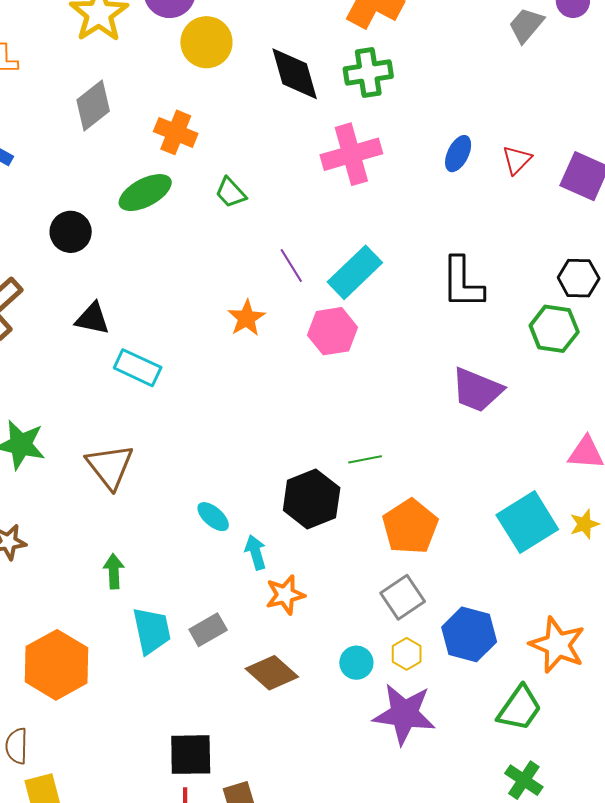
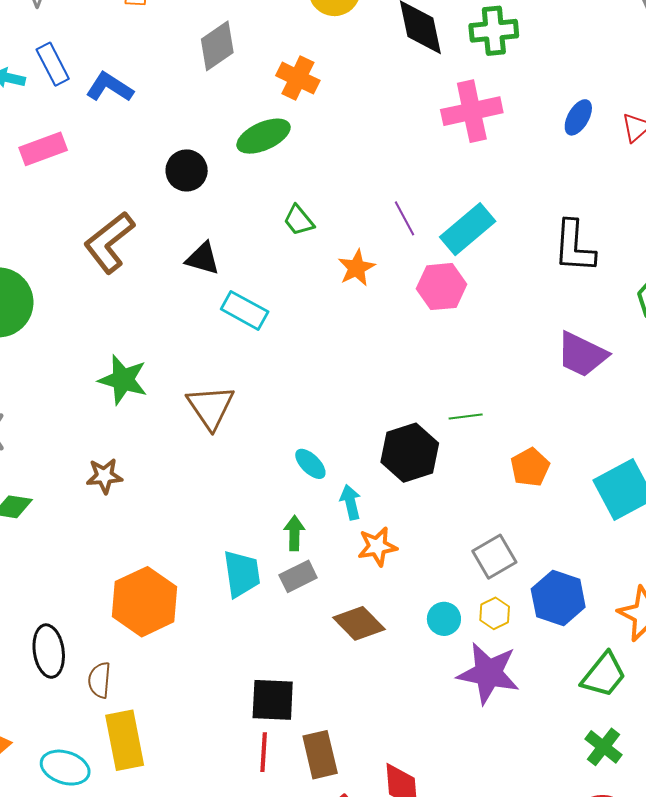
green trapezoid: (231, 193) -> (299, 220), moved
orange pentagon: (410, 527) -> (530, 467), moved, size x0.7
green arrow: (114, 571) -> (294, 533), moved

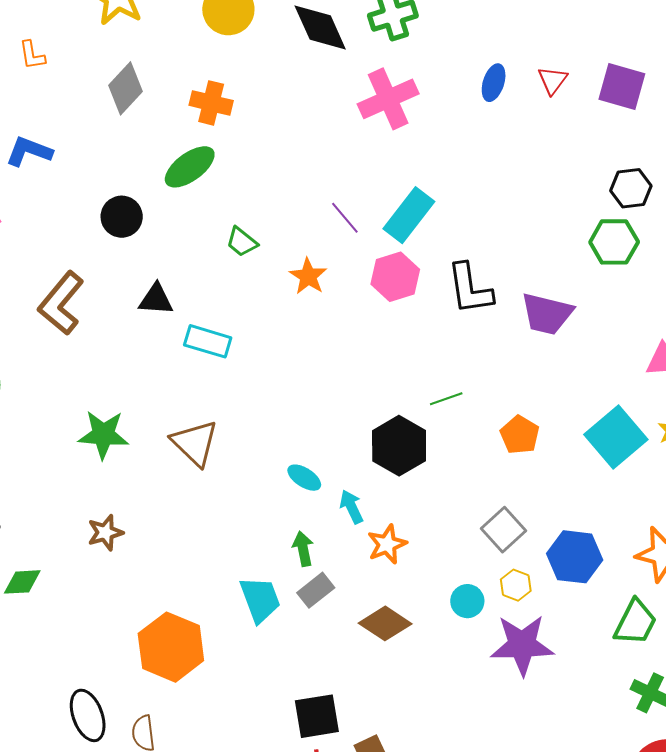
black L-shape: (574, 247) -> (470, 289), moved

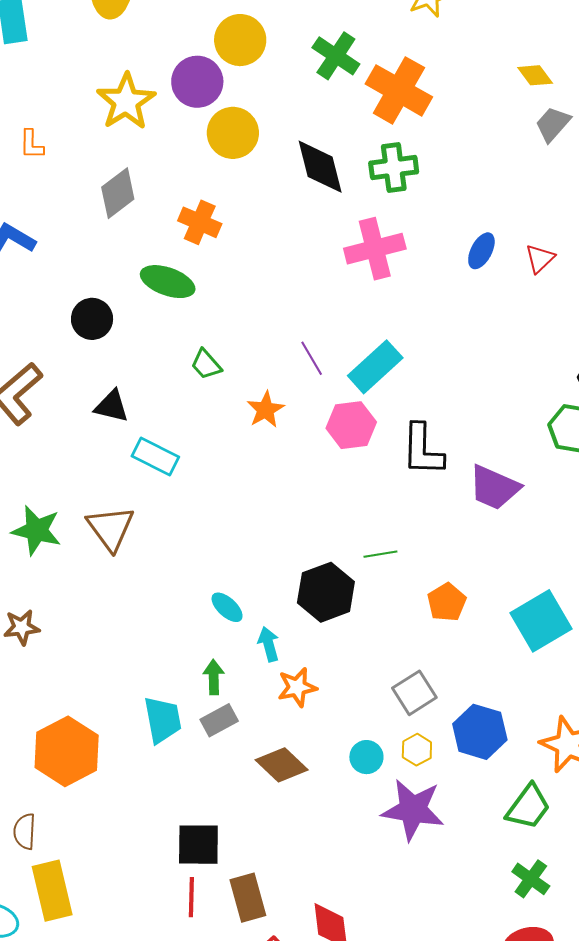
green ellipse: (190, 167) -> (168, 282), turned 46
brown triangle: (195, 443) -> (110, 528), moved

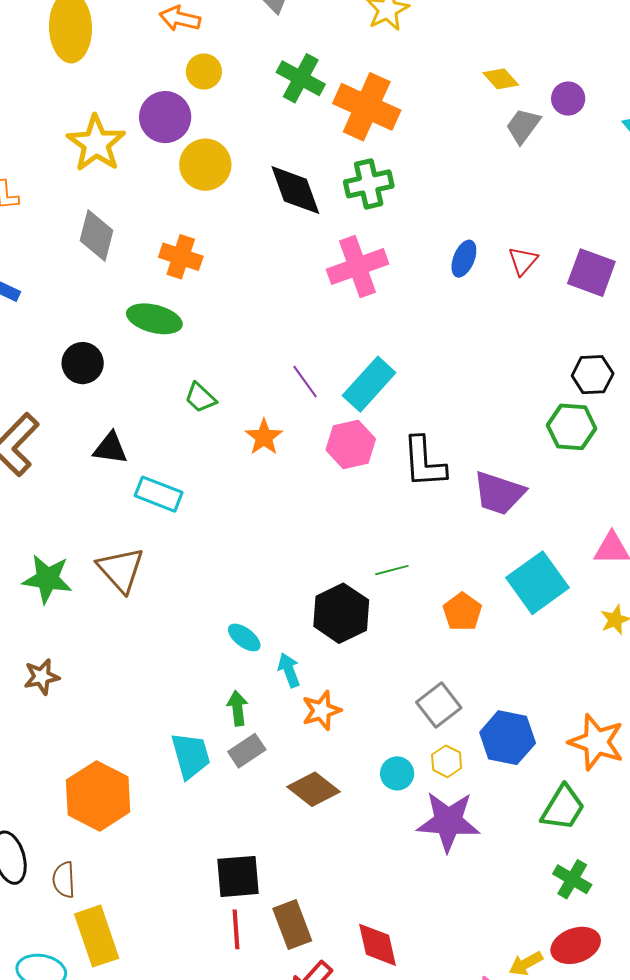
yellow circle: (240, 40) -> (204, 72), size x0.7
gray diamond: (118, 193) -> (97, 236), turned -33
cyan square: (541, 621) -> (538, 583), moved

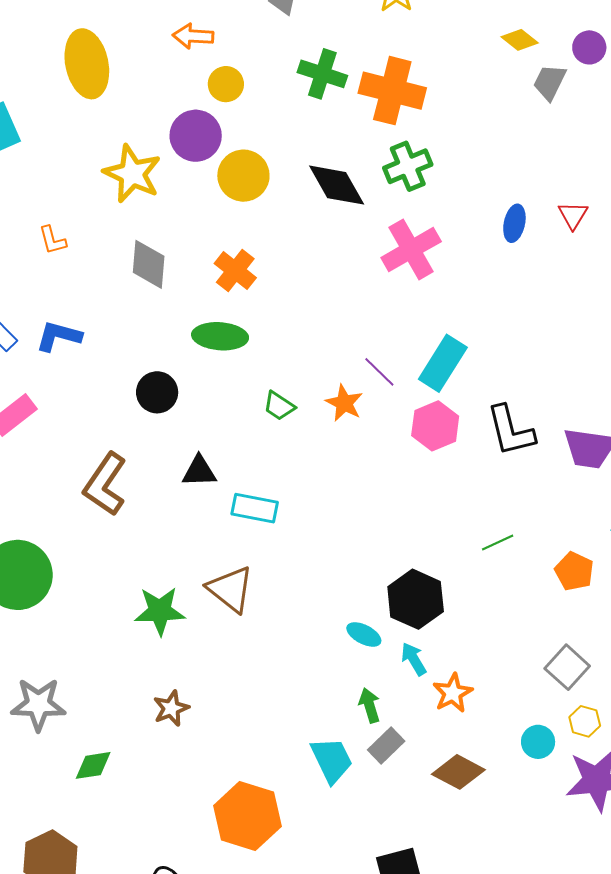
orange cross: (181, 257) -> (235, 271), turned 30
orange star: (264, 437) -> (344, 403), moved
black hexagon: (341, 613) -> (416, 599), moved

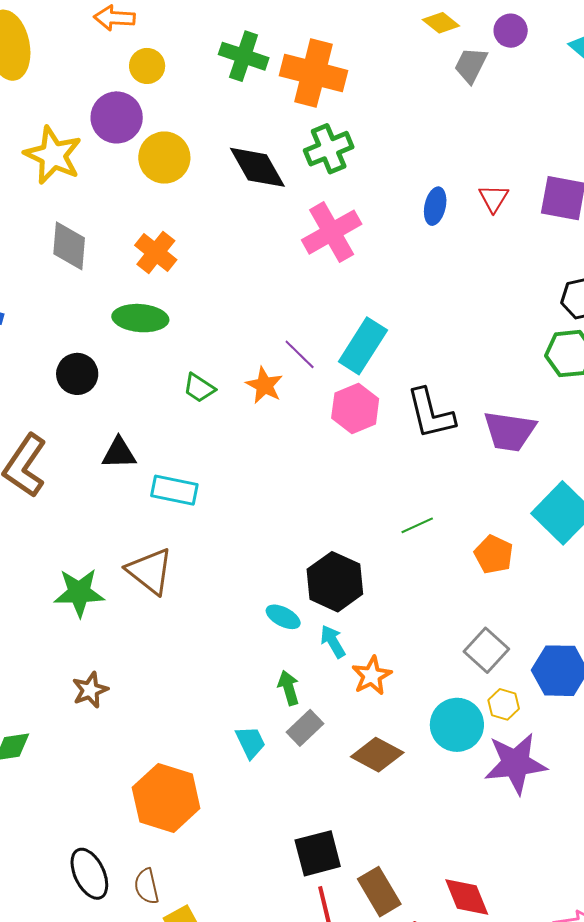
cyan circle: (538, 742) -> (457, 725), size x1.6
cyan trapezoid: (332, 760) -> (250, 742), size x0.7

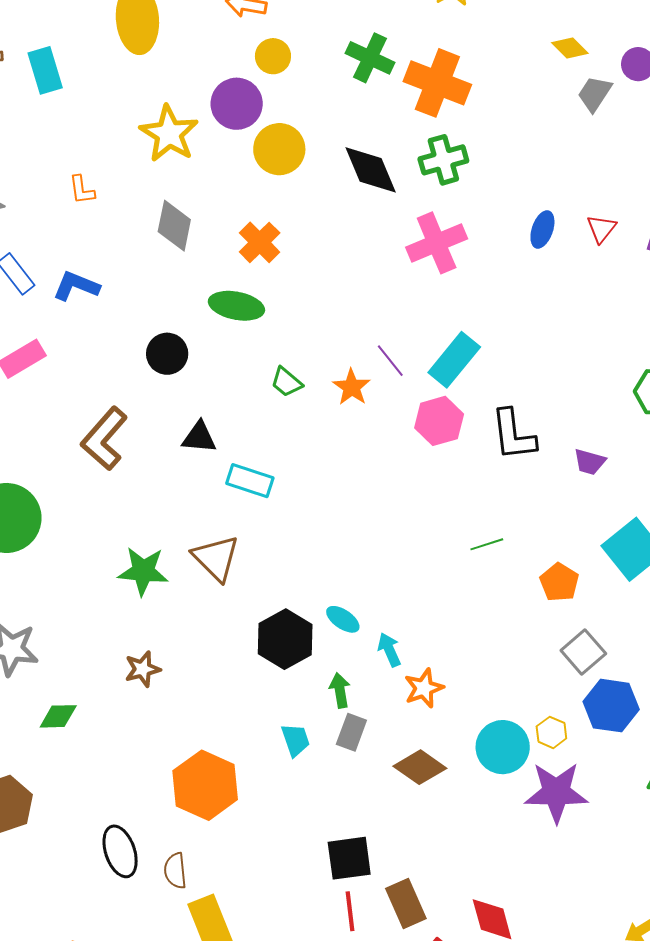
purple trapezoid: (510, 431) -> (590, 462), size x0.6
black hexagon: (335, 582) -> (285, 639), moved
gray square: (486, 650) -> (583, 652), moved
gray rectangle: (305, 728) -> (351, 732), turned -33

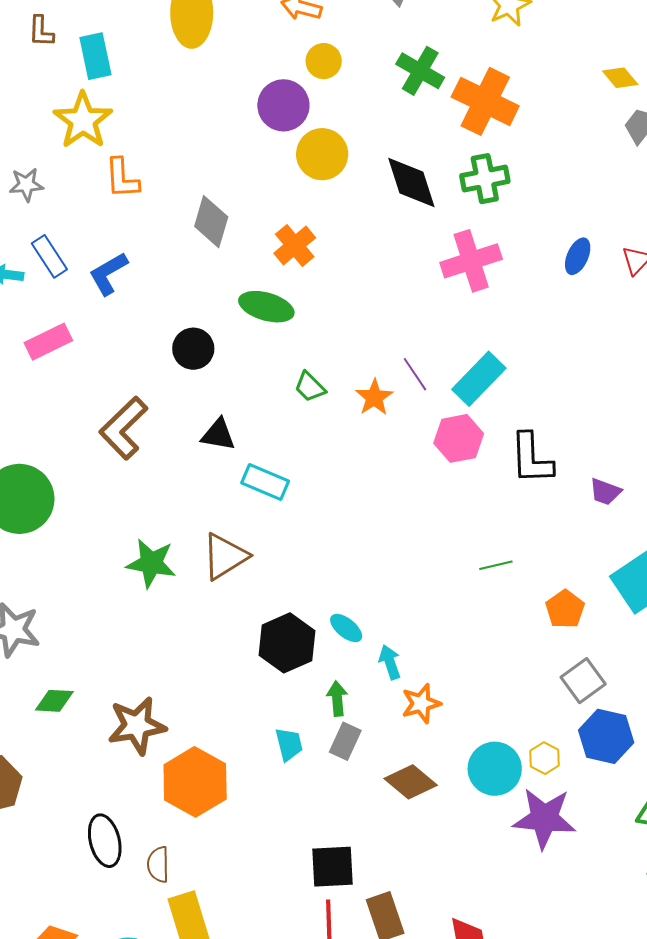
yellow star: (169, 134) -> (83, 120), moved
orange L-shape: (82, 190) -> (122, 178), size x1.4
blue L-shape: (76, 286) -> (108, 274), turned -57
brown triangle: (216, 558) -> (225, 556), turned 38
brown star: (143, 669) -> (137, 726), moved, size x1.6

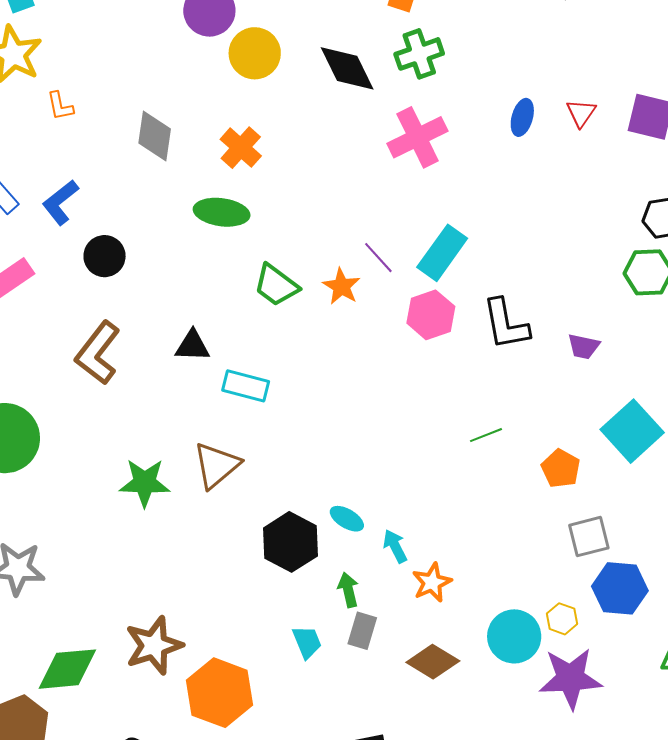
orange L-shape: (122, 178) -> (60, 106), size x0.7
black circle: (193, 349) -> (105, 256), moved
green trapezoid: (310, 387) -> (276, 285), size x1.4
gray square: (583, 681) -> (589, 537), turned 30
green diamond: (54, 701) -> (67, 669), moved, size x1.6

